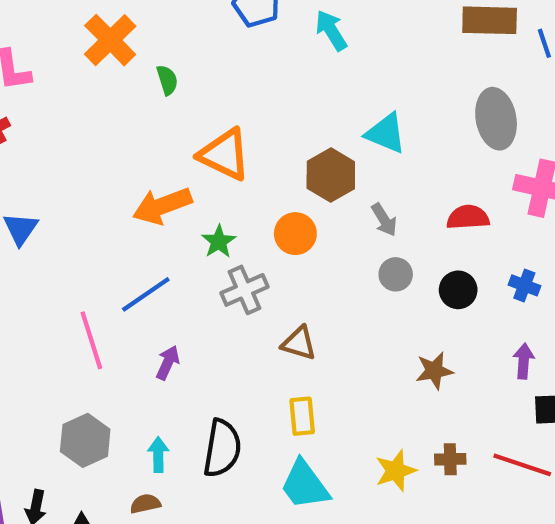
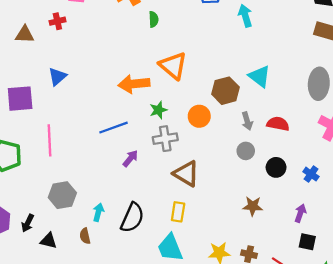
red semicircle: (468, 217) -> (278, 124), moved
pink line: (91, 340) -> (50, 140), moved
brown triangle: (299, 343) -> (186, 174), size x1.4
purple arrow: (168, 363) -> (130, 158), moved
brown semicircle: (145, 504) -> (85, 236), turned -105

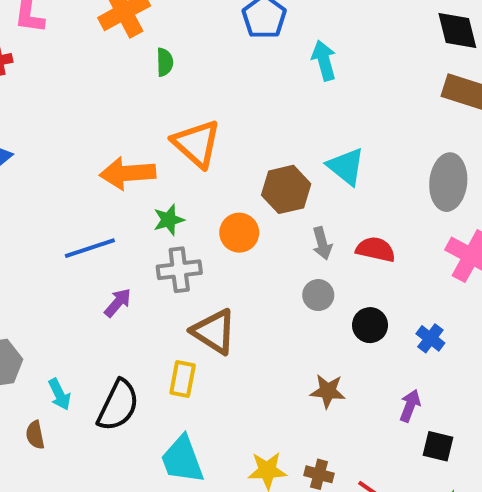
cyan arrow: (98, 212) -> (59, 394), turned 138
yellow rectangle: (178, 212) -> (183, 379), moved
black square: (307, 242) -> (438, 446), moved

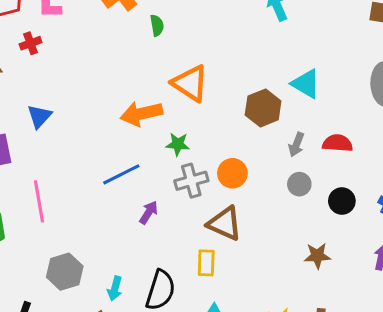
green star: (169, 220) -> (178, 144), turned 30
orange circle: (239, 233) -> (232, 173), moved
gray arrow: (322, 243) -> (296, 145), turned 45
cyan arrow: (59, 394) -> (115, 288), turned 50

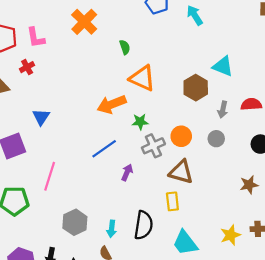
green semicircle: (157, 25) -> (125, 47), moved
gray circle: (299, 184) -> (216, 139), moved
pink line: (39, 201) -> (50, 176), turned 36

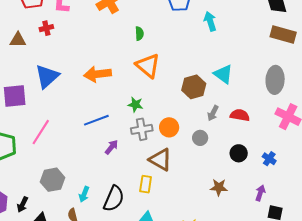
orange arrow: (112, 104) -> (98, 74), moved
blue triangle: (41, 117) -> (47, 76), size x1.5

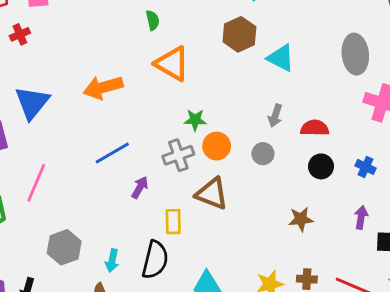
brown hexagon: (194, 87) -> (239, 34), moved
green star: (135, 104) -> (195, 120), moved
red semicircle: (240, 115) -> (315, 128), moved
yellow rectangle: (146, 184) -> (173, 222), moved

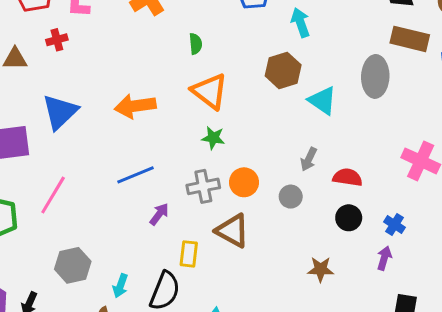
gray ellipse: (355, 54) -> (375, 76), moved
green star: (195, 120) -> (213, 138), moved
purple arrow: (361, 217) -> (384, 258), moved

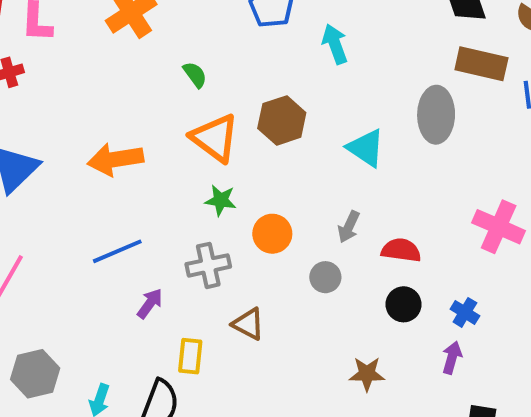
green semicircle: (196, 44) -> (195, 75), turned -30
brown hexagon: (283, 70) -> (282, 120), moved
orange circle: (244, 182) -> (272, 234), moved
brown triangle: (233, 231) -> (248, 324), size x0.7

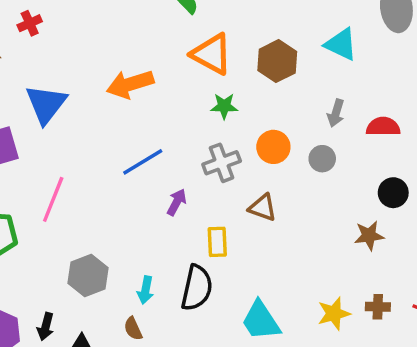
brown hexagon: (282, 120) -> (277, 61), moved
orange circle: (272, 234) -> (273, 147), moved
black circle: (404, 304) -> (393, 193), moved

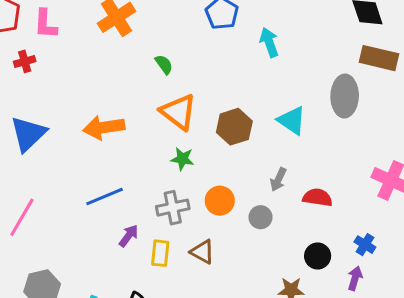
yellow rectangle: (217, 242) -> (160, 253), moved

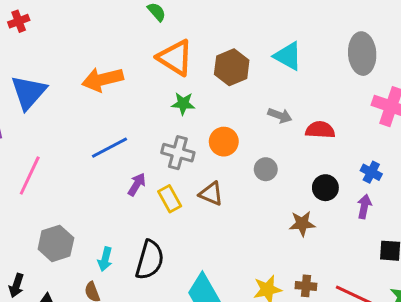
gray ellipse: (345, 96) -> (362, 54), moved
gray arrow: (278, 180) -> (280, 116), turned -90
gray cross: (173, 208) -> (178, 153), turned 32
gray circle: (260, 217) -> (266, 169), moved
yellow rectangle: (160, 253) -> (170, 199), turned -30

